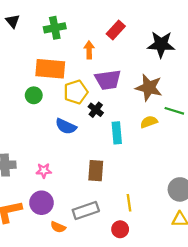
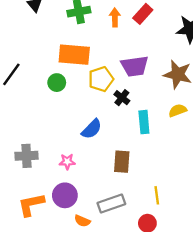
orange arrow: (89, 50) -> (115, 17), moved
blue semicircle: (66, 126) -> (92, 129), moved, turned -70

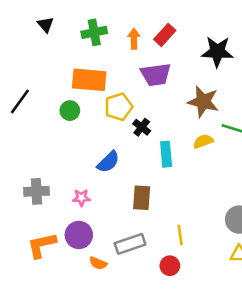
purple trapezoid: (135, 66) -> (156, 75), moved

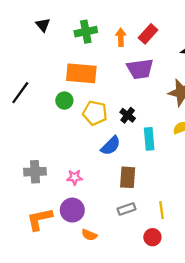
yellow pentagon: (119, 107) -> (95, 113), moved, turned 30
blue semicircle: (108, 162) -> (111, 146), moved
gray rectangle: (130, 244) -> (126, 209), moved, size x0.7

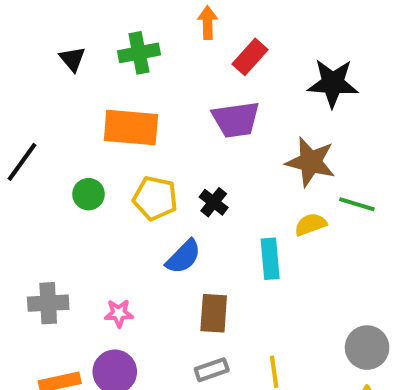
black triangle: (43, 25) -> (72, 59), moved
orange arrow: (121, 37) -> (208, 23), moved
green circle: (64, 101) -> (89, 194), moved
cyan rectangle: (149, 139) -> (270, 259), moved

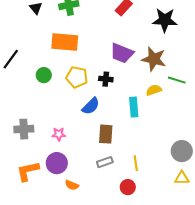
purple trapezoid: (236, 119) -> (122, 53), moved, turned 30
black cross: (214, 202) -> (106, 79), turned -32

